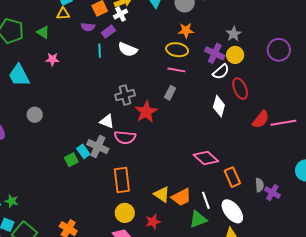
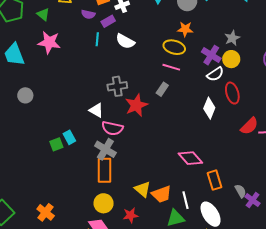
pink star: (52, 59) -> (49, 42), size x1.6
gray cross: (98, 147) -> (105, 149), moved
gray semicircle: (259, 185) -> (240, 191), turned -32

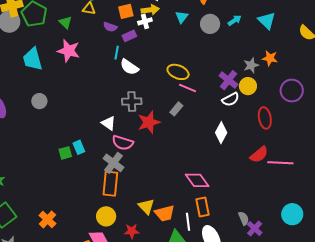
orange star: (185, 29) -> (270, 58), moved
white semicircle: (125, 41) -> (129, 67), moved
yellow ellipse: (174, 47) -> (178, 72), moved
red ellipse: (232, 93) -> (265, 118), moved
orange rectangle: (214, 180) -> (202, 207), moved

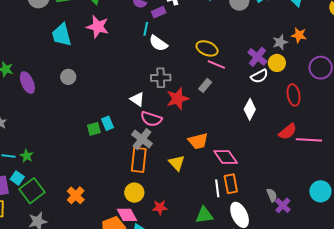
yellow triangle: (146, 206) -> (177, 163), moved
orange trapezoid: (165, 213) -> (198, 141), moved
white line: (188, 222) -> (217, 188), moved

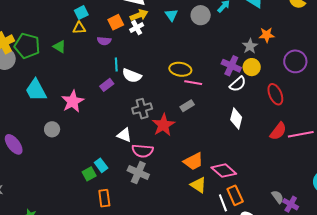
purple rectangle: (159, 12) -> (107, 85), moved
pink star: (98, 27) -> (73, 101), moved, turned -30
gray rectangle: (205, 85) -> (187, 106), turned 32
orange rectangle: (139, 160) -> (104, 198), moved, size x0.7
yellow triangle: (177, 163) -> (198, 185), moved

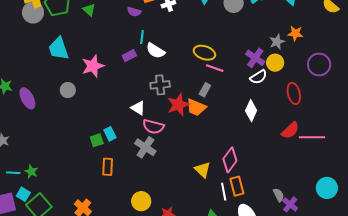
gray rectangle: (187, 106) -> (205, 90), turned -40
orange trapezoid: (193, 161) -> (196, 107), moved, turned 40
pink diamond: (224, 171) -> (230, 160), turned 75

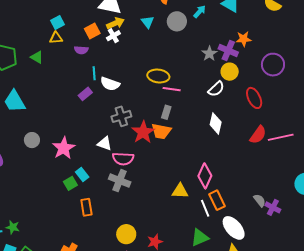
gray star: (277, 42) -> (209, 54), moved
purple cross: (255, 58) -> (228, 51), moved
pink star: (93, 66) -> (64, 148), moved
yellow triangle: (203, 170) -> (180, 191), turned -30

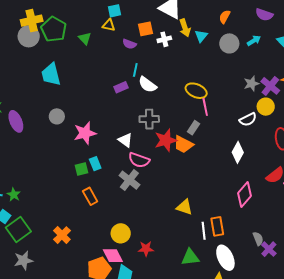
yellow arrow: (115, 23) -> (185, 28), moved, turned 78
pink line: (172, 89) -> (205, 107), turned 54
pink diamond: (205, 176) -> (244, 195), moved
orange rectangle: (86, 207) -> (90, 196), turned -36

